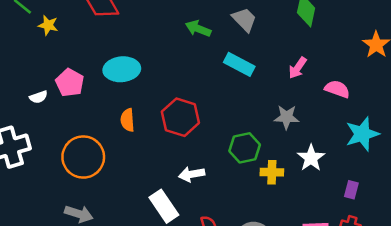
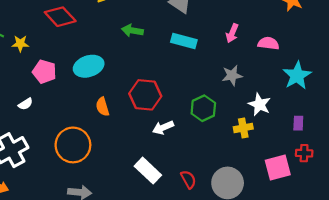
green arrow: (198, 29) -> (132, 30), moved
pink pentagon: (70, 83) -> (44, 72), moved
yellow cross: (272, 172) -> (243, 128), moved
white arrow: (192, 174) -> (163, 128), moved

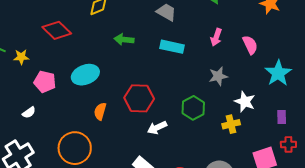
pink semicircle: (268, 43) -> (250, 45), turned 60
orange semicircle: (102, 107) -> (100, 111), turned 36

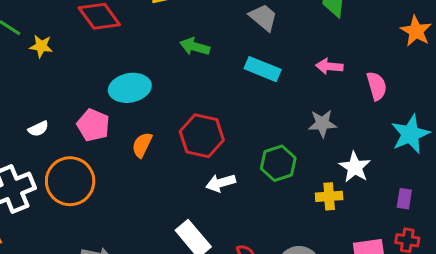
pink arrow: (216, 37) -> (329, 66), turned 66
pink pentagon: (45, 82) -> (93, 125), moved
orange circle: (75, 148) -> (70, 181), moved

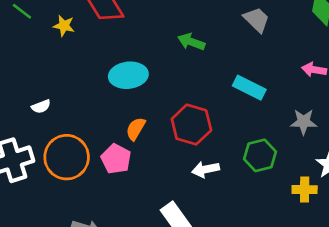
yellow star: (41, 46) -> (64, 26), moved
cyan rectangle: (263, 69) -> (249, 88), moved
pink pentagon: (93, 125) -> (116, 159), moved

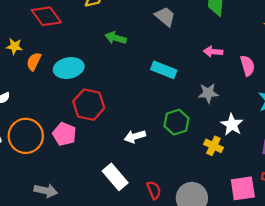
yellow star: (64, 26) -> (14, 46), moved
red hexagon: (191, 125) -> (89, 105), moved
orange semicircle: (136, 129) -> (34, 61), moved
yellow cross: (305, 190) -> (213, 146), turned 30

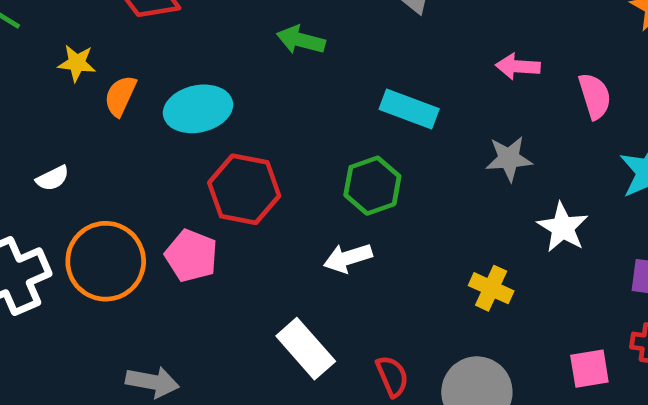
green hexagon: (176, 122) -> (372, 186), moved
yellow cross: (213, 146) -> (491, 288), moved
pink square: (243, 188) -> (589, 369), size x0.7

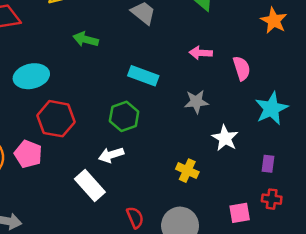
white rectangle: (306, 349) -> (90, 185), moved

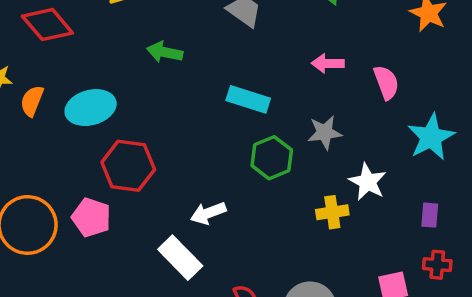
green hexagon: (124, 116) -> (272, 158), moved
yellow cross: (187, 171) -> (332, 212), moved, turned -30

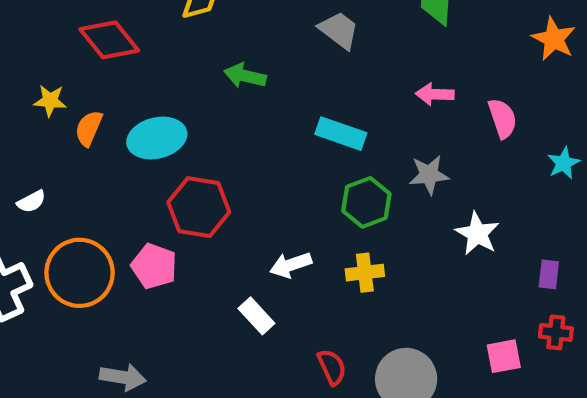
cyan star: (431, 137) -> (564, 163), moved, size x0.6
yellow cross: (332, 212) -> (365, 273), moved
white rectangle: (180, 258) -> (256, 316), size x0.7

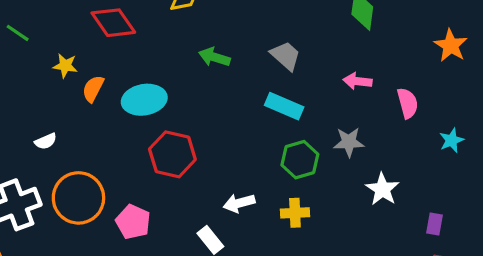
gray trapezoid: (339, 30) -> (286, 56), moved
pink pentagon: (154, 266) -> (133, 222), moved

